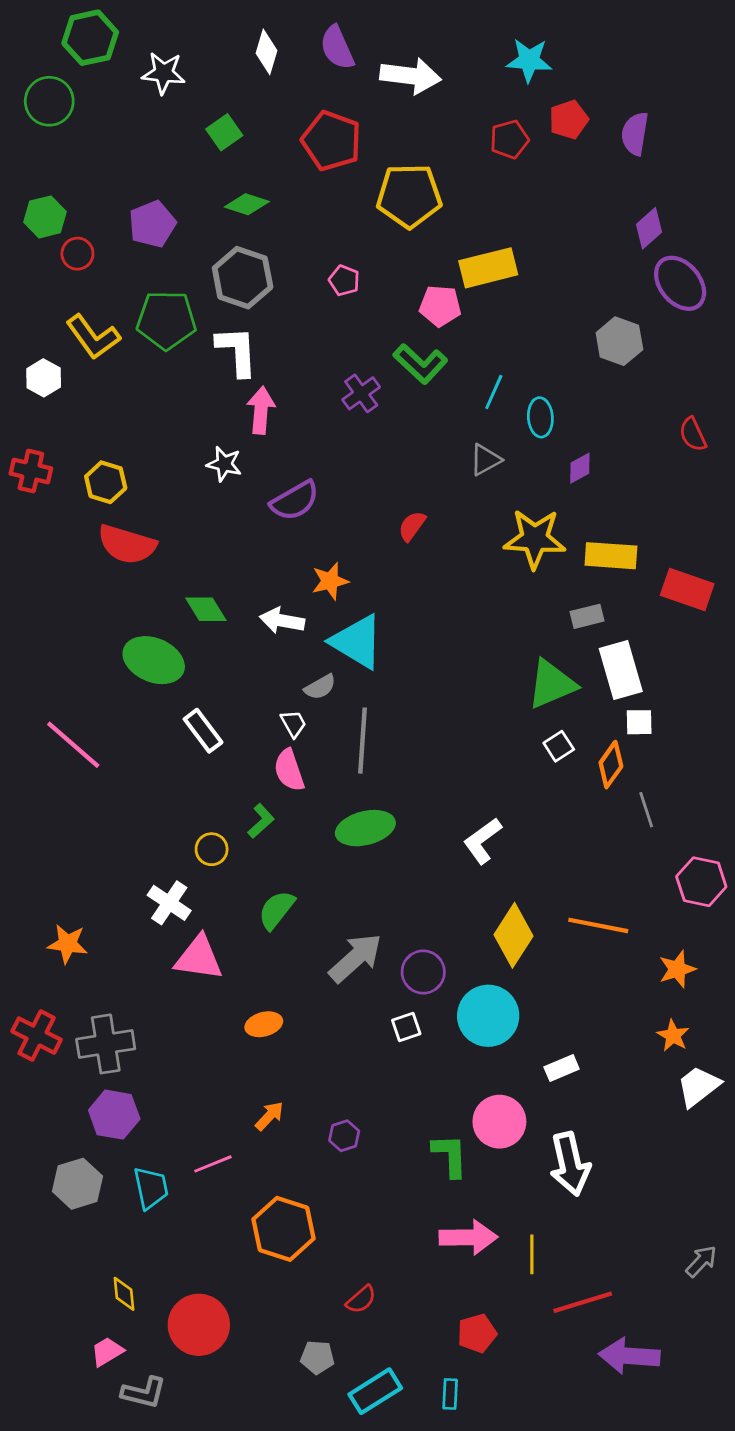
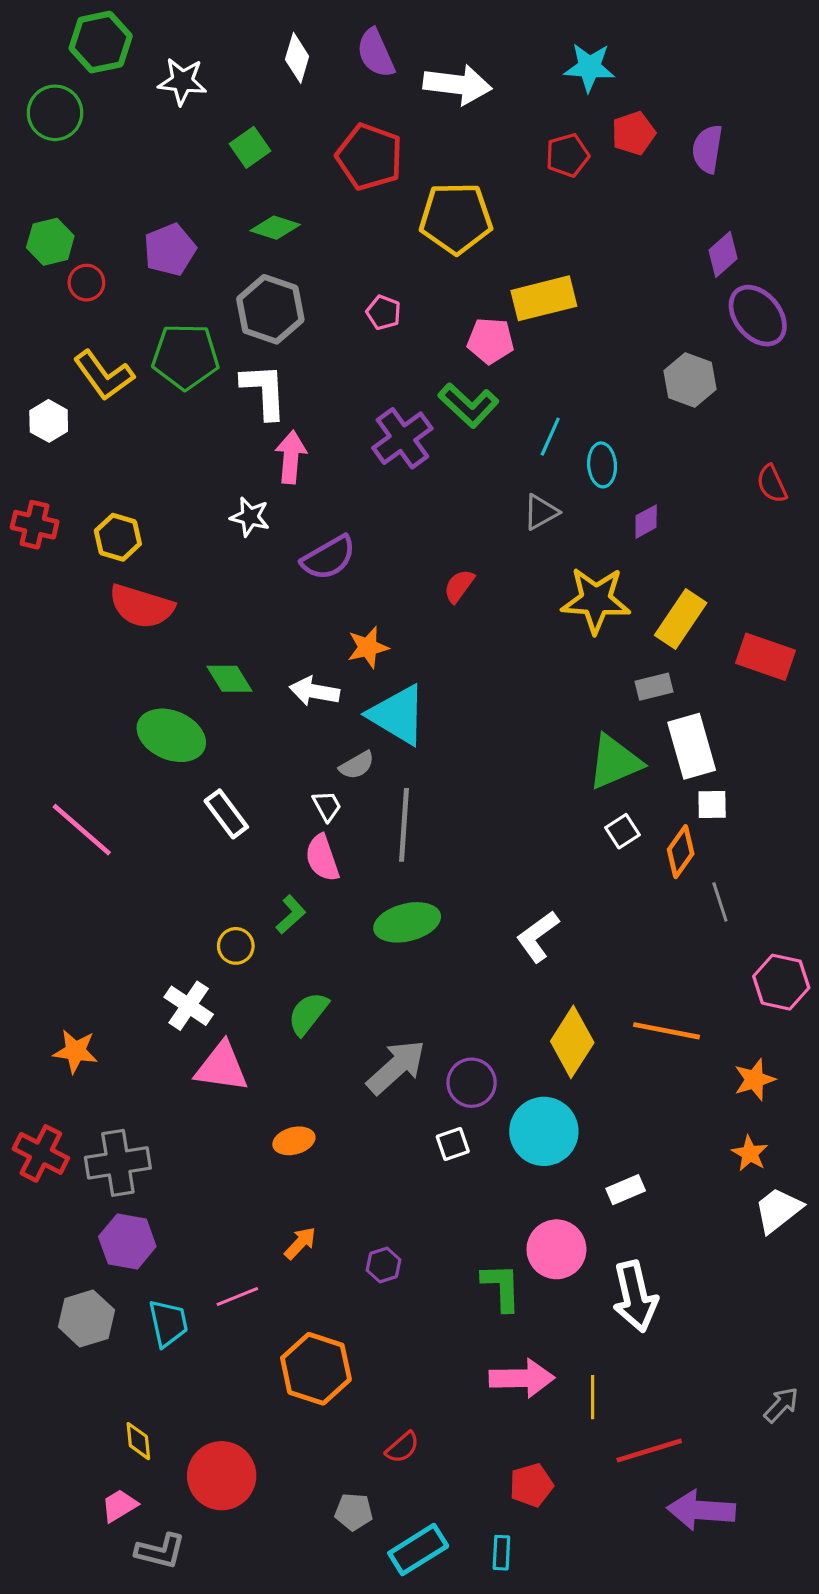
purple cross: (361, 393) -> (402, 438), size x1.4
yellow rectangle: (611, 556) -> (681, 619), turned -60

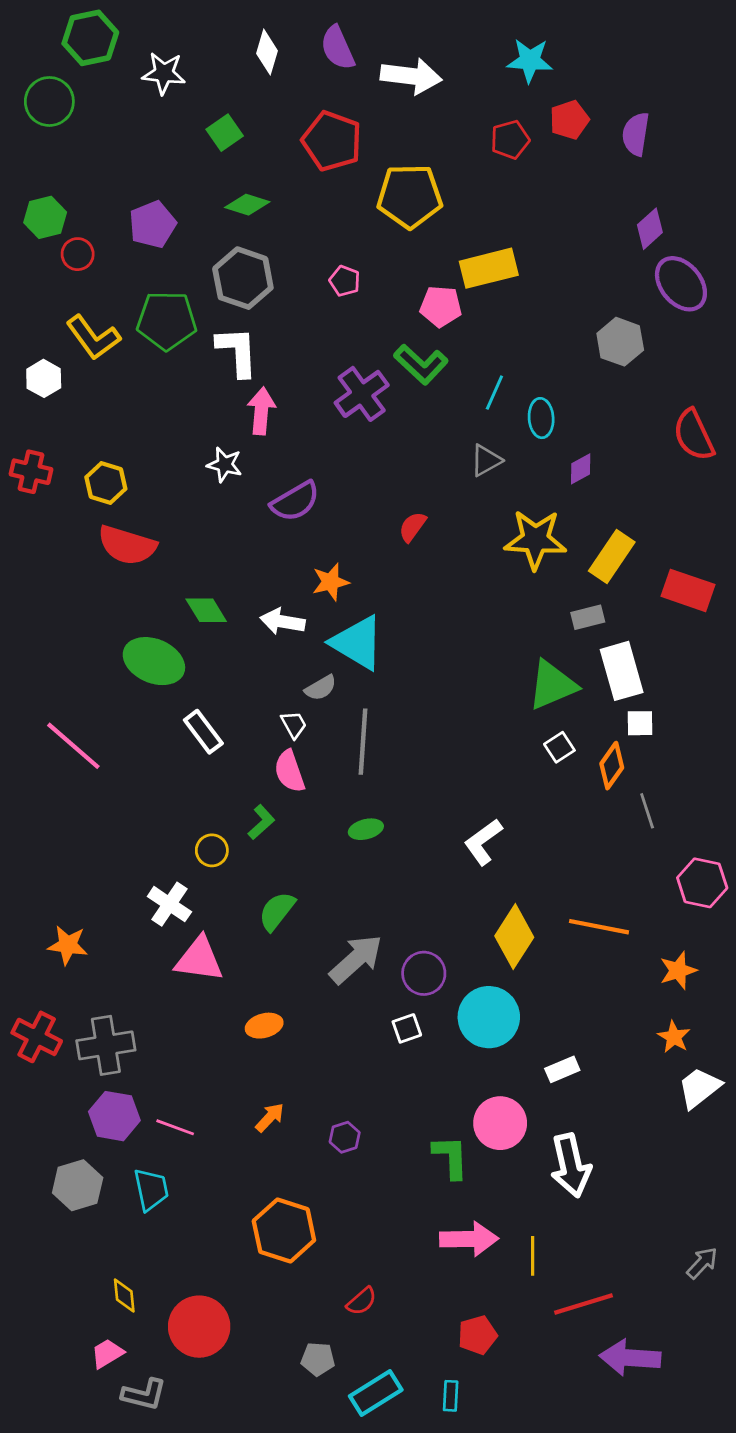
red semicircle: (772, 484) -> (694, 435), size x1.5
green ellipse: (407, 922) -> (366, 829), size x0.6
pink line: (237, 1296) -> (175, 1127), moved, turned 42

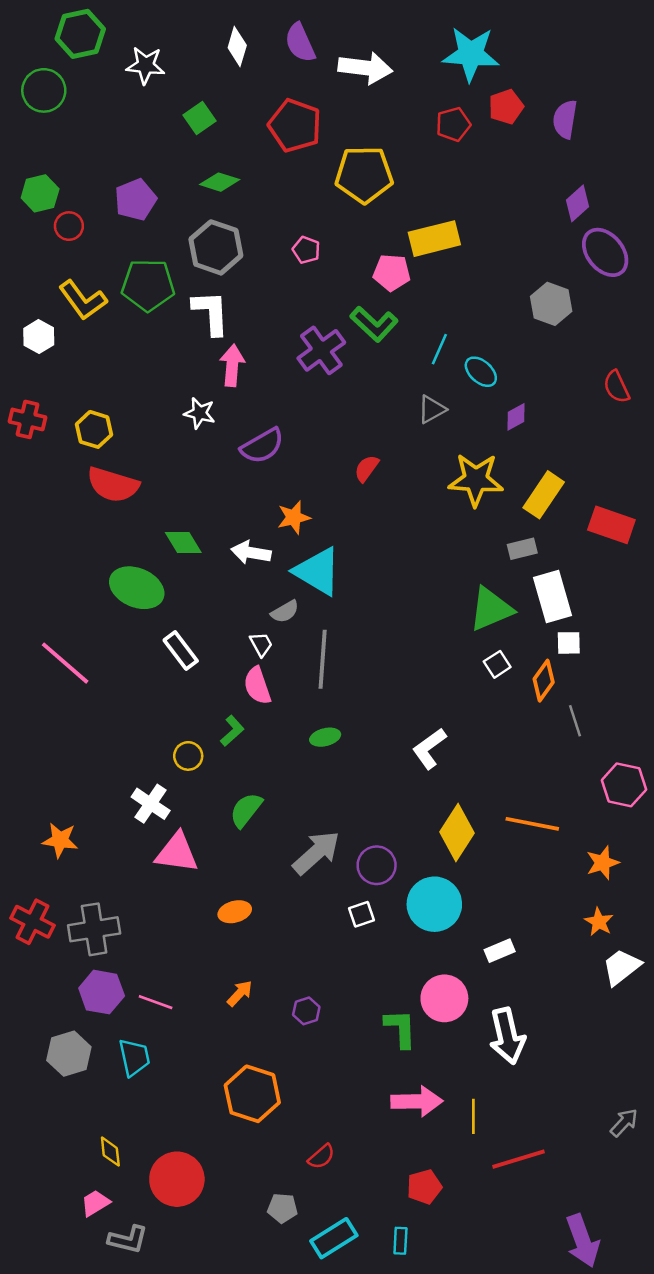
cyan star: (530, 61) -> (471, 54), size x1.4
cyan ellipse: (541, 418) -> (481, 372), turned -44
red semicircle: (694, 435) -> (616, 387), size x0.7
purple arrow: (630, 1358) -> (583, 1241), moved, turned -114

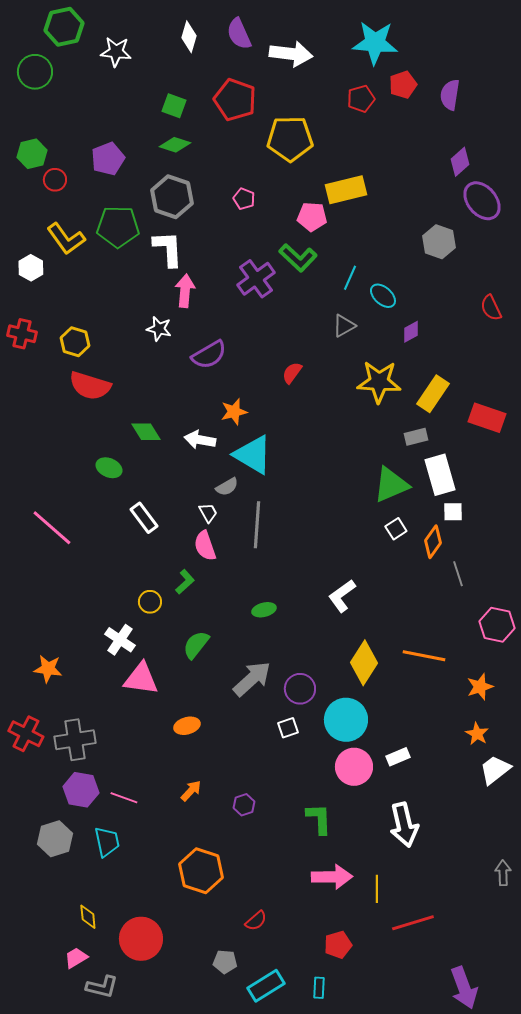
green square: (200, 118) -> (174, 106), moved, turned -35
green ellipse: (137, 588) -> (109, 468), size x0.6
green ellipse: (325, 737) -> (264, 610), moved
pink circle: (444, 998) -> (354, 767), moved
gray arrow: (624, 1123) -> (503, 873), moved, turned -45

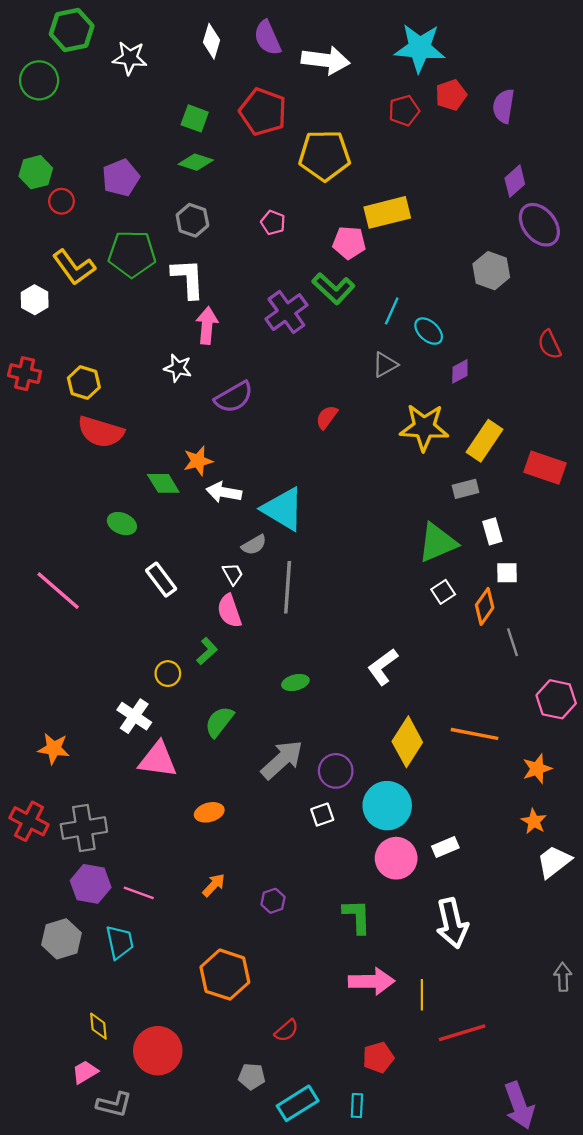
gray hexagon: (172, 197) -> (192, 220), size x0.7
orange star: (234, 412) -> (198, 461), moved
white rectangle: (440, 475) -> (492, 531), size x0.6

